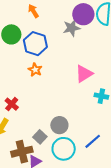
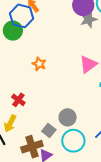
gray star: (72, 28) -> (89, 19), moved
blue hexagon: (35, 44) -> (22, 16), moved

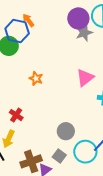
gray square: (49, 130) -> (59, 156), moved
cyan circle: (73, 141) -> (85, 152), moved

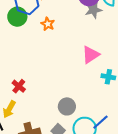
orange star: (36, 78) -> (48, 24), moved

